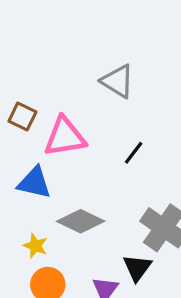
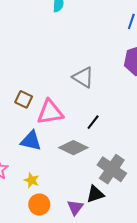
gray diamond: (81, 221) -> (73, 148), moved
black triangle: (137, 268) -> (95, 194), turned 36

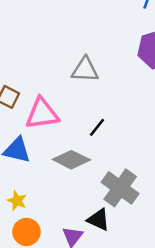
gray triangle: (83, 77) -> (85, 70), turned -30
black triangle: (95, 194) -> (98, 220), turned 42

